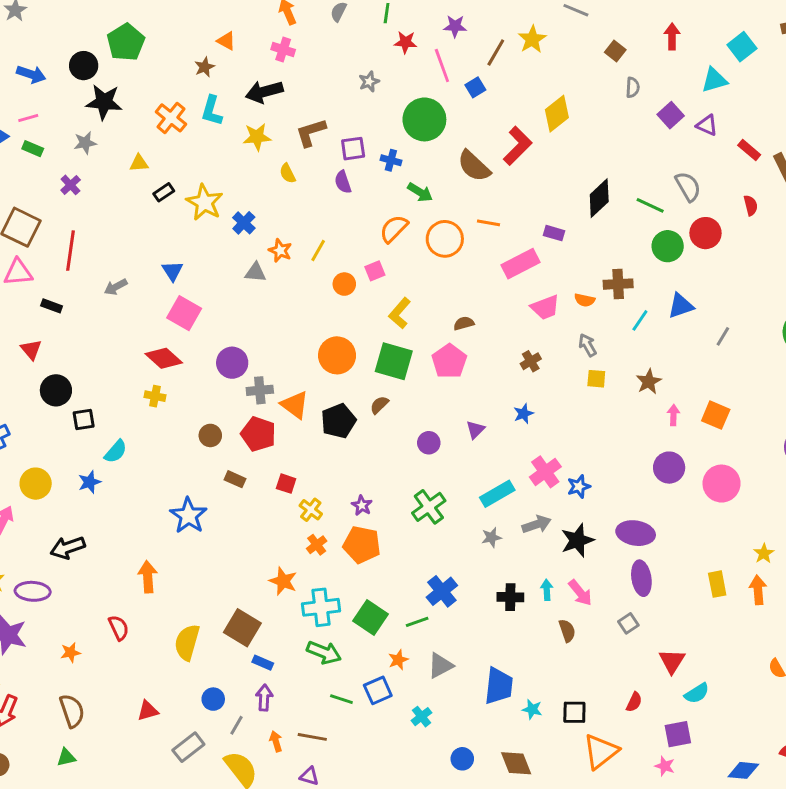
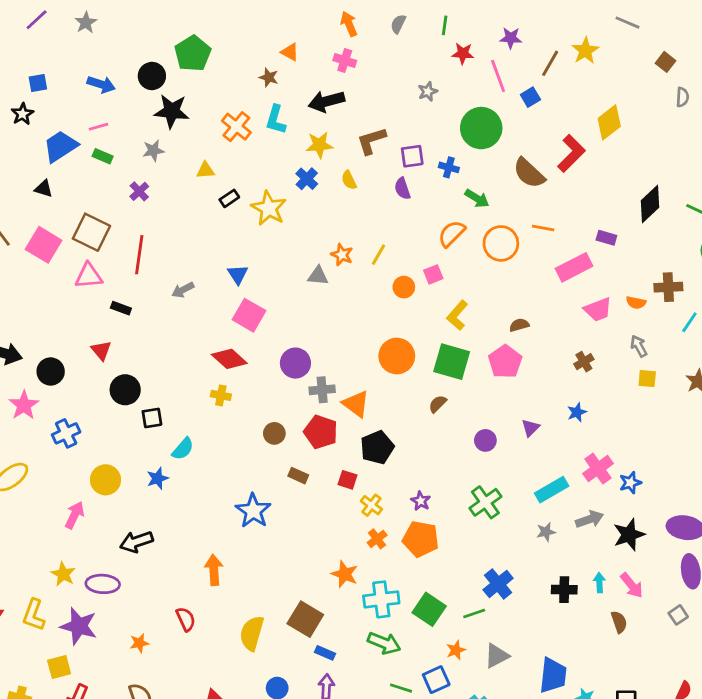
brown star: (204, 67) -> (269, 77), turned -30
blue cross: (244, 223) -> (307, 179), moved
black pentagon: (338, 421) -> (377, 447), moved

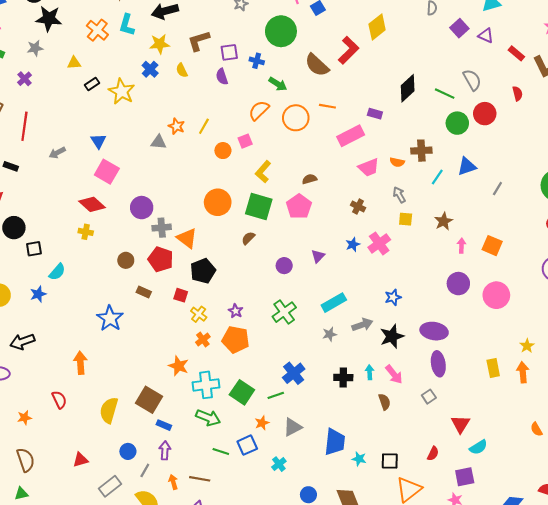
brown cross: (584, 362) -> (358, 206), turned -32
pink cross: (598, 469) -> (379, 243), moved

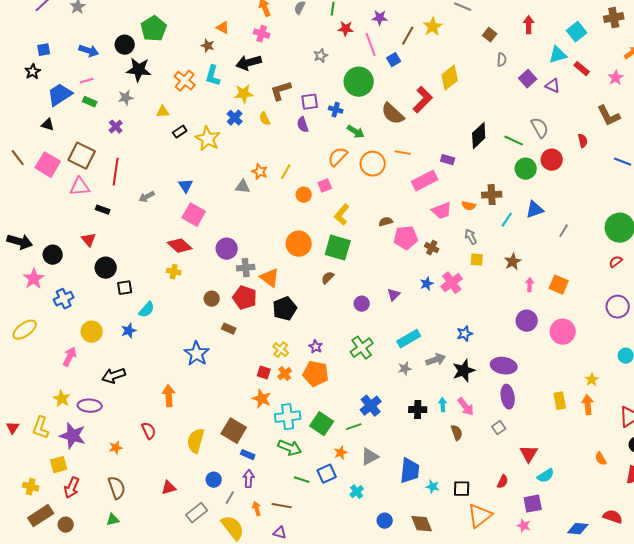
red rectangle: (516, 53) -> (582, 69), moved
pink pentagon: (299, 206) -> (406, 238), moved, turned 30
red square: (181, 295) -> (264, 373), moved

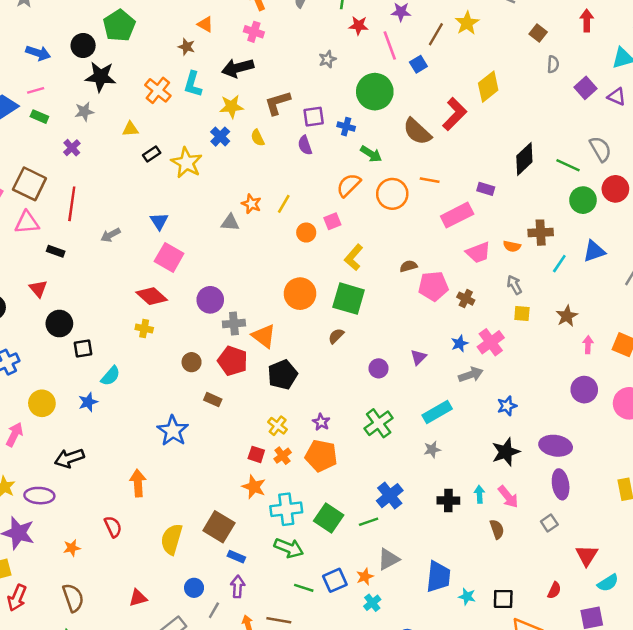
gray arrow: (436, 360) -> (471, 375), moved
orange star: (341, 453) -> (365, 577), moved

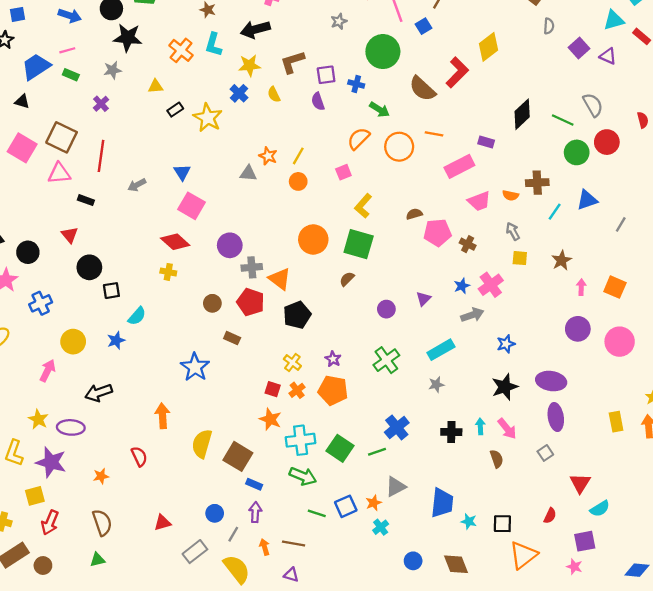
orange circle: (306, 233) -> (298, 181), moved
yellow semicircle: (172, 539) -> (202, 444), moved

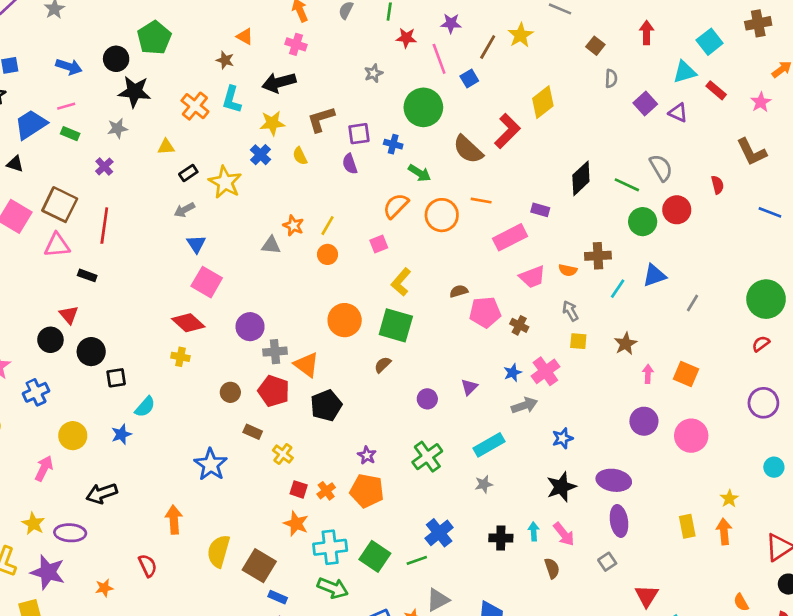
gray arrow: (137, 185) -> (184, 210), moved
black circle: (28, 252) -> (50, 340), moved
yellow cross: (292, 362) -> (283, 454), moved

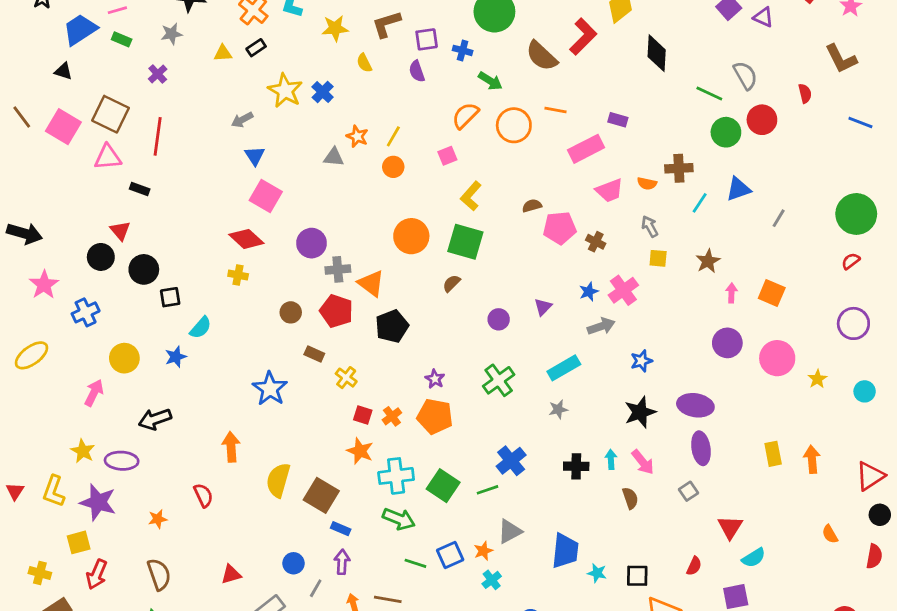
blue cross: (261, 155) -> (323, 92), moved
black rectangle: (188, 173) -> (256, 48), moved
black diamond: (581, 178) -> (657, 53), moved, turned -44
yellow star: (729, 499) -> (817, 379), moved

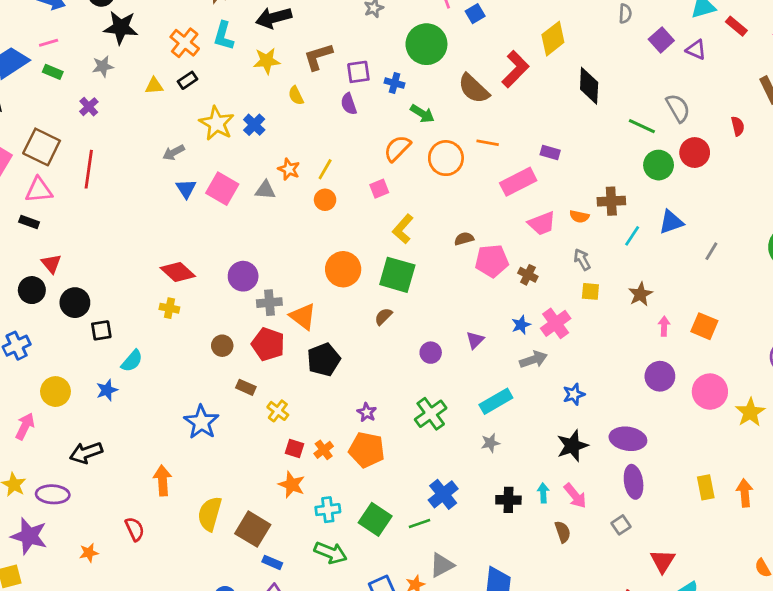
black rectangle: (140, 189) -> (29, 222), moved
pink square: (266, 196) -> (222, 189), moved
yellow star: (817, 379) -> (750, 412), size x1.5
cyan cross: (396, 476) -> (328, 510), size x0.7

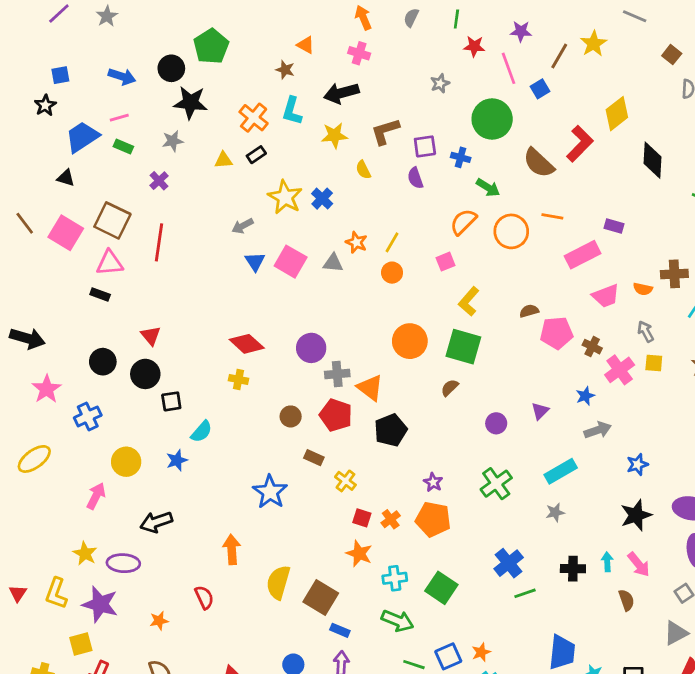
red triangle: (51, 264) -> (151, 336), moved
pink cross: (556, 323) -> (620, 370), moved
green line: (420, 524) -> (525, 593), moved
gray triangle: (442, 565) -> (676, 633), moved

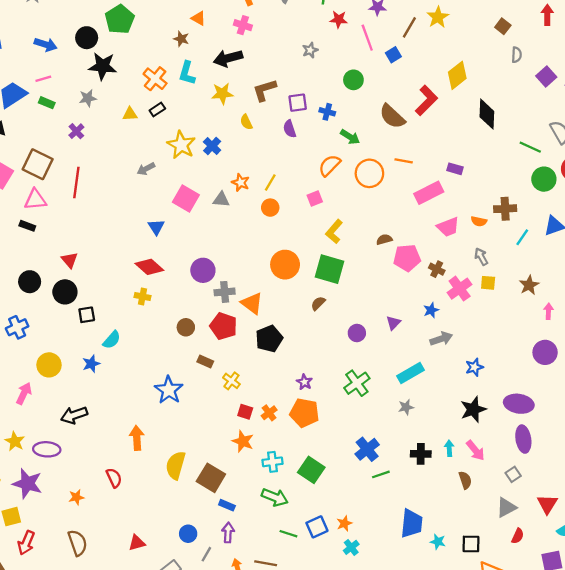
green circle: (492, 119) -> (353, 80), size x0.6
blue triangle: (255, 262) -> (156, 227), moved

